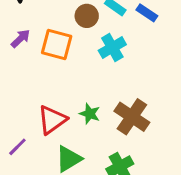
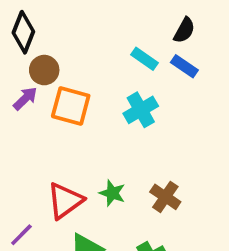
brown circle: (87, 16) -> (44, 70), moved
brown cross: (132, 117) -> (165, 197), size x0.7

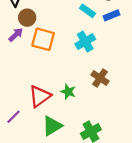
blue rectangle: (184, 66) -> (111, 15), turned -56
brown cross: (165, 197) -> (100, 78), moved

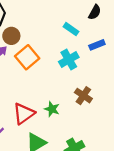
blue rectangle: (111, 15) -> (97, 45), moved
orange square: (43, 39) -> (27, 57), turned 35

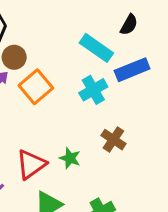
cyan rectangle: (71, 29) -> (96, 48), size x1.5
blue rectangle: (97, 45) -> (132, 70), size x1.5

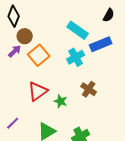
black semicircle: (129, 25) -> (109, 15), moved
red triangle: (31, 164) -> (38, 91), moved

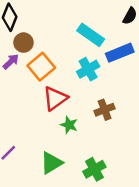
brown cross: (89, 89) -> (105, 110), turned 35
red triangle: (38, 91) -> (55, 98), moved

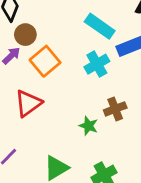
red triangle: (55, 98) -> (28, 103), moved
green star: (69, 125) -> (89, 126), moved

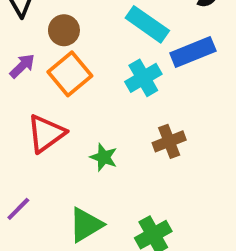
brown circle: (25, 35) -> (64, 30), moved
green star: (89, 126) -> (104, 157), moved

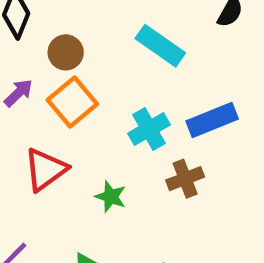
blue rectangle: (193, 52) -> (212, 120), moved
cyan cross: (143, 78) -> (149, 129), moved

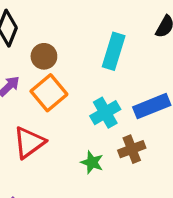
cyan rectangle: (160, 46) -> (114, 51), turned 72
green star: (111, 197) -> (92, 162), moved

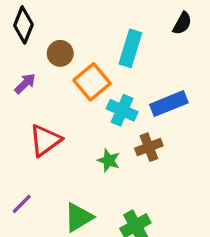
orange square: (49, 93) -> (92, 82), moved
cyan cross: (105, 113) -> (122, 110), turned -36

